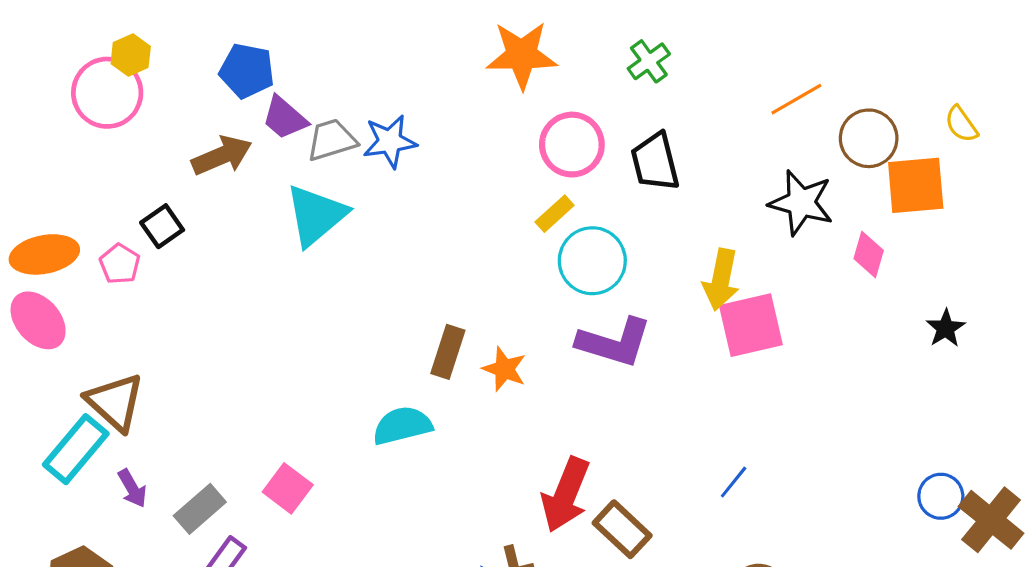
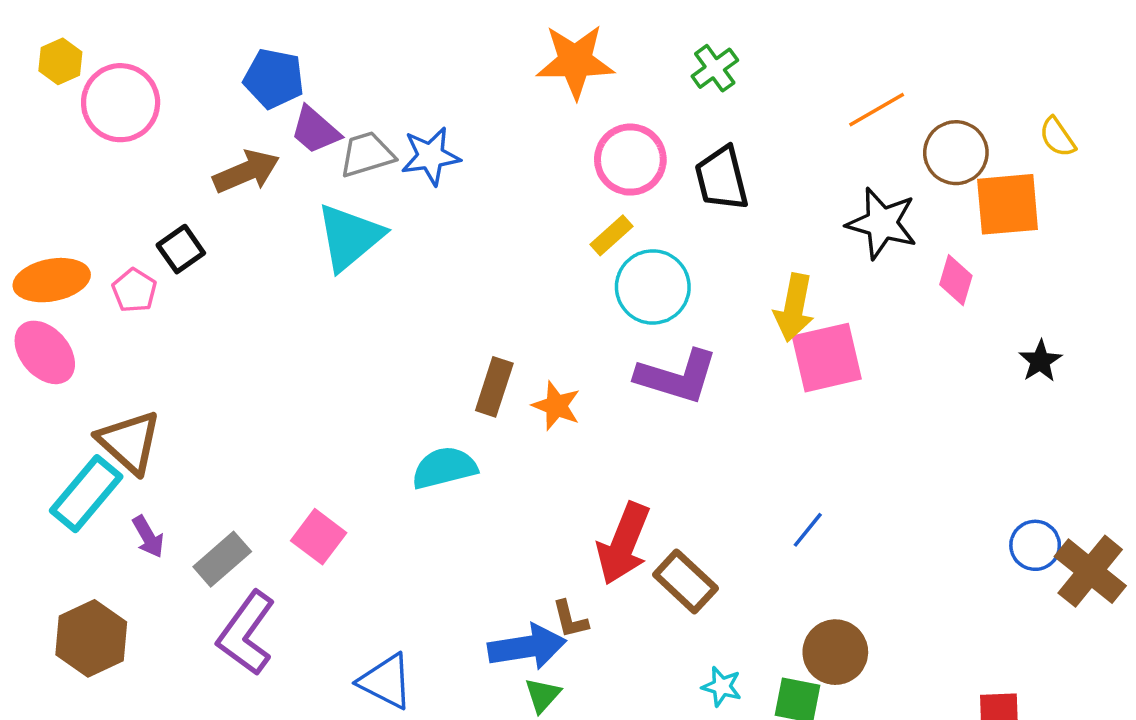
yellow hexagon: (131, 55) -> (60, 61), moved

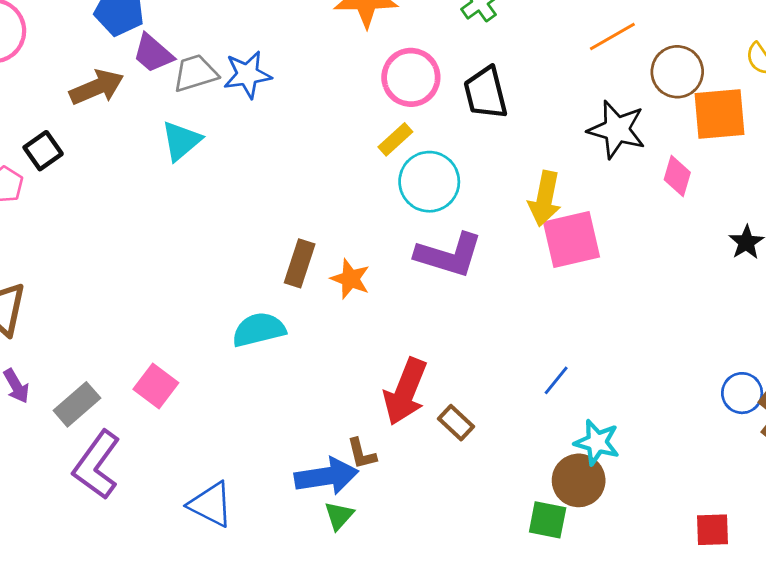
cyan triangle: (350, 237) -> (181, 141), size x0.7
brown rectangle: (685, 581) -> (456, 423), size x0.7
cyan star: (722, 687) -> (597, 442), moved, size x1.4

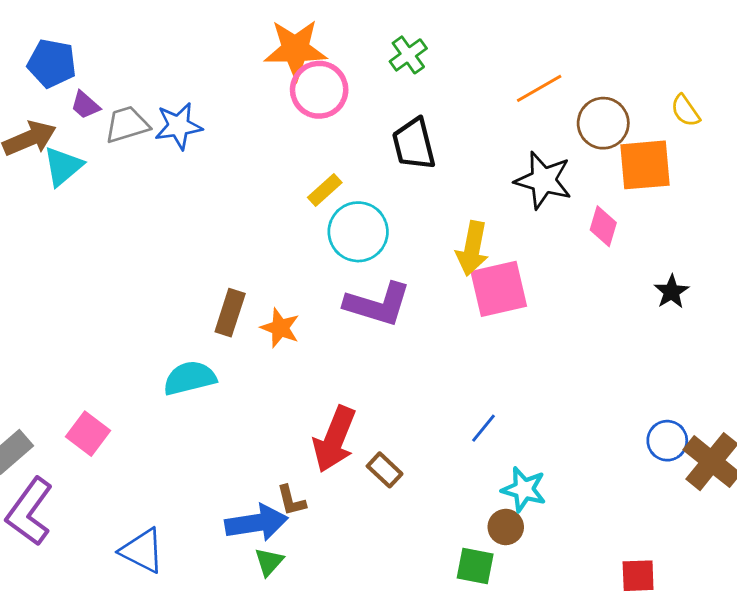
purple trapezoid: (153, 53) -> (85, 105), size x0.7
pink circle: (411, 77) -> (319, 90), moved
cyan triangle: (181, 141) -> (63, 166), moved
brown circle: (579, 480) -> (506, 527), size x0.7

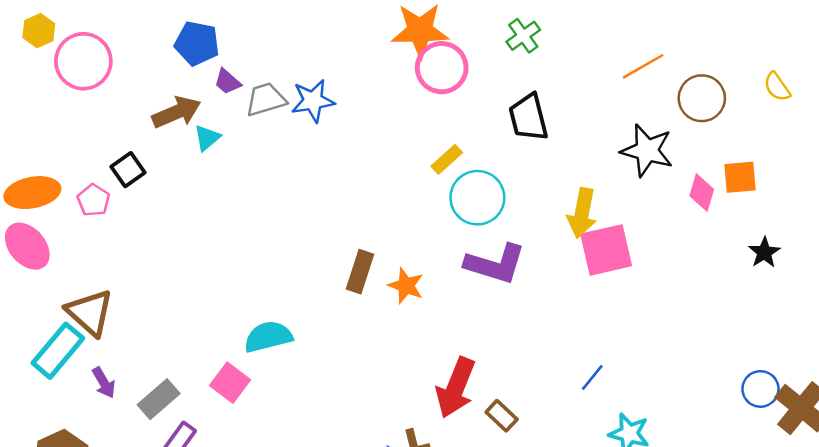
orange square: (645, 165) -> (740, 177), moved, size x0.7
cyan triangle: (63, 166) -> (207, 138), size x0.7
cyan semicircle: (190, 378) -> (268, 337), moved

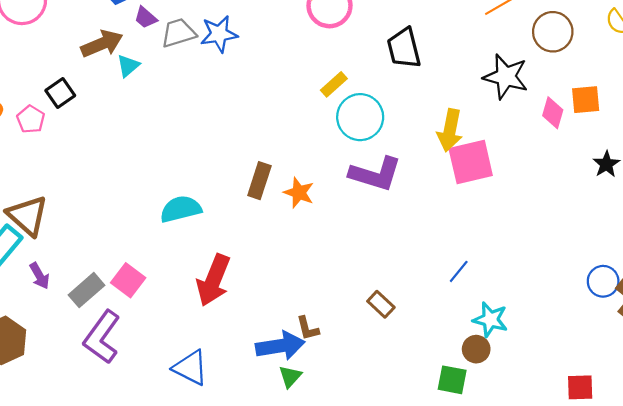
cyan semicircle: (268, 337) -> (181, 209), moved
pink square: (230, 383) -> (128, 280), moved
red arrow: (456, 388) -> (213, 280), moved

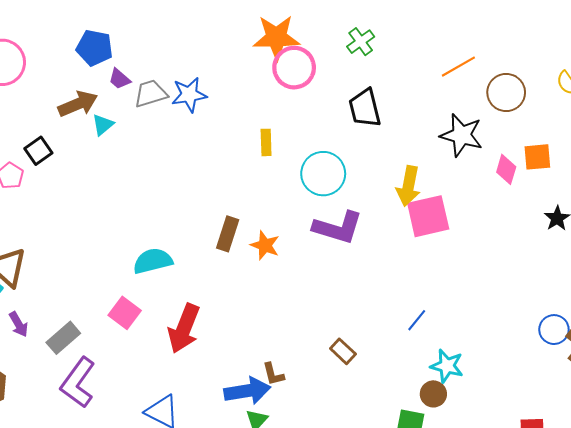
yellow rectangle: (334, 84) -> (266, 142), moved, turned -50
pink square: (128, 280) -> (125, 313), moved

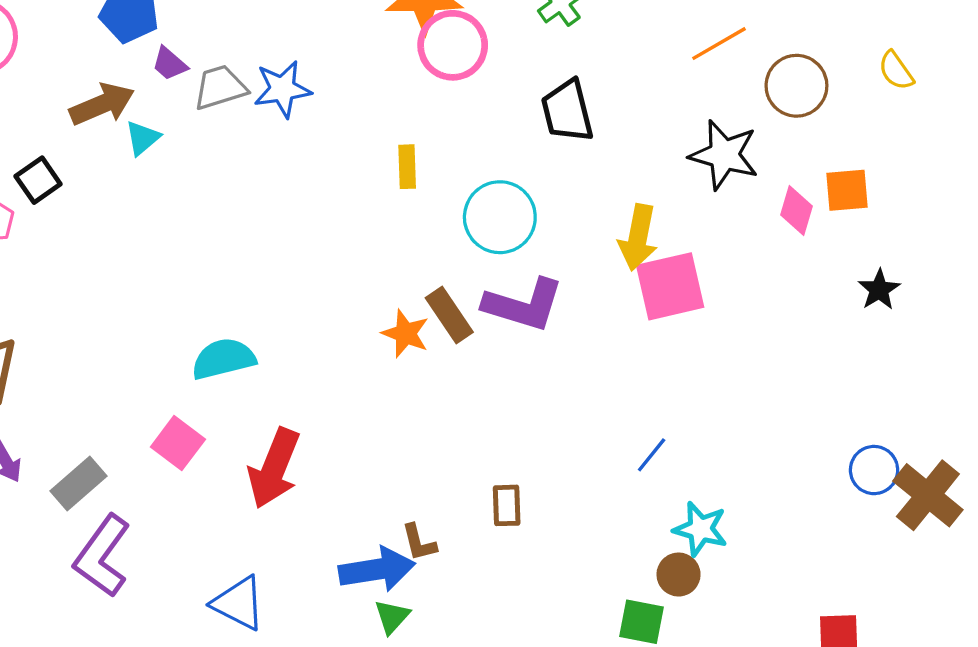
brown rectangle: (228, 234) -> (449, 315), moved, turned -52
brown rectangle: (343, 351) -> (507, 505), moved, turned 45

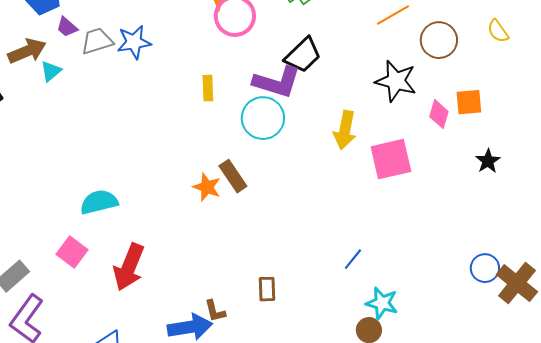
black trapezoid: (567, 111) -> (303, 55), turned -120
pink square: (670, 286) -> (391, 159), moved
purple L-shape: (523, 305) -> (277, 82), moved

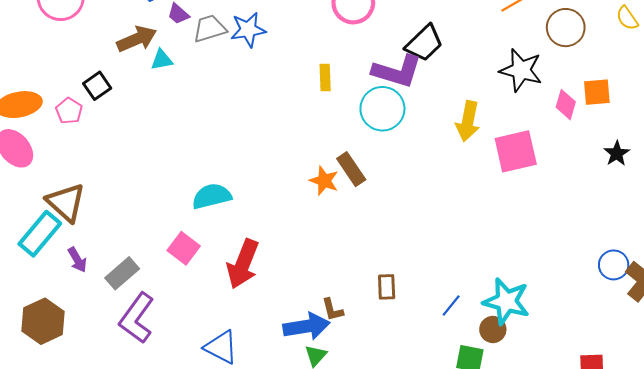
cyan triangle: (51, 71) -> (162, 60), turned 30
blue line: (353, 259) -> (451, 306), moved
cyan star: (382, 303) -> (506, 301), size x1.4

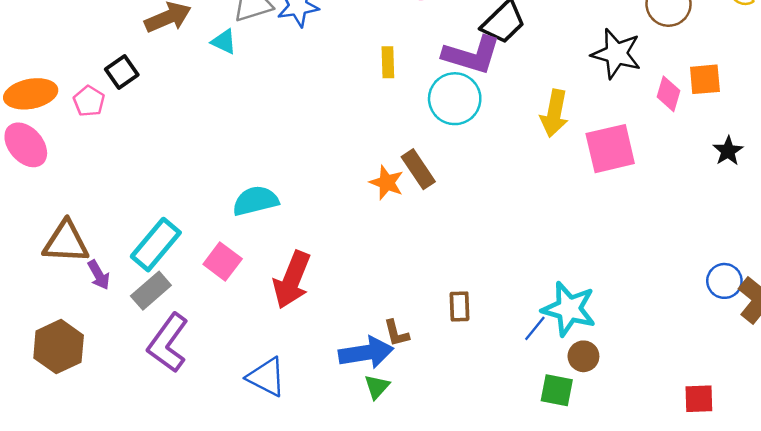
cyan triangle: (162, 60) -> (224, 42), moved, turned 35
brown triangle: (66, 202) -> (66, 242), moved, turned -39
cyan rectangle: (40, 234) -> (156, 245), moved
cyan star: (506, 301) -> (569, 309), moved

